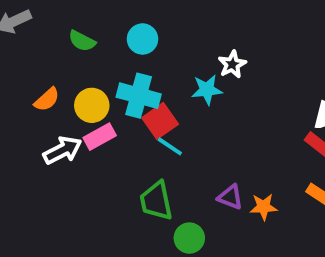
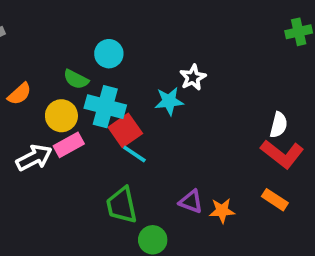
green semicircle: (82, 41) -> (76, 79), moved
orange semicircle: (47, 99) -> (19, 94), moved

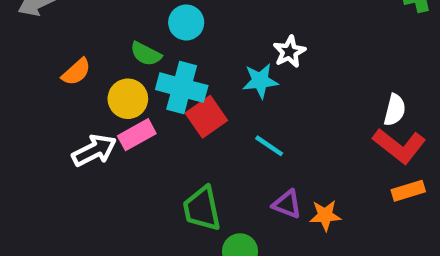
cyan line: (134, 154) -> (269, 146), moved
orange rectangle: (275, 200) -> (408, 191), moved, turned -50

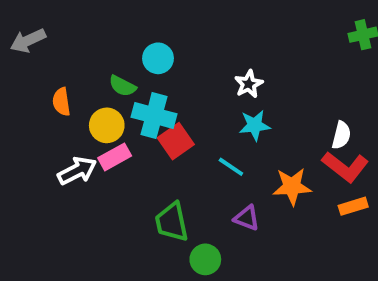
orange semicircle: (76, 72) -> (61, 102), turned 124
cyan star: (260, 81) -> (255, 125), moved
orange star: (325, 215) -> (292, 186), moved, size x1.4

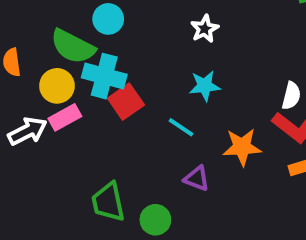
white star: (249, 84) -> (205, 29), moved
green semicircle: (123, 86) -> (73, 47), size x1.6
green trapezoid: (172, 222) -> (108, 202), moved

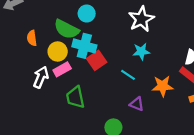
white star: (205, 29) -> (141, 19), size x1.6
white arrow: (27, 131) -> (41, 77), turned -40
green trapezoid: (108, 202) -> (75, 97), moved

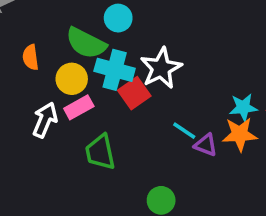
white star: (141, 19) -> (161, 68), moved
cyan star: (141, 51) -> (243, 107), moved
cyan line: (128, 75) -> (184, 131), moved
purple triangle: (137, 104) -> (206, 145), moved

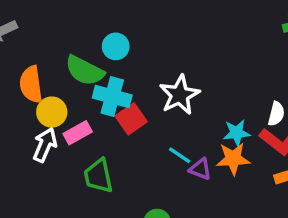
orange semicircle: (31, 57) -> (31, 84), size x1.5
white star: (161, 68) -> (180, 95), moved
yellow circle: (72, 79) -> (52, 112), moved

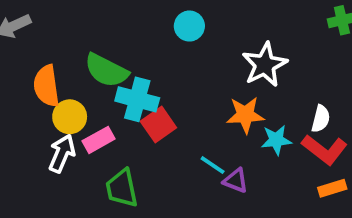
cyan circle: (116, 46) -> (189, 26), moved
white star: (180, 95) -> (265, 65), moved
orange star: (233, 159) -> (245, 115), moved

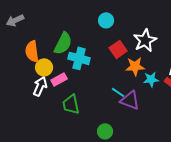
green semicircle: (106, 70) -> (63, 43), turned -90
red square: (158, 125) -> (118, 49), moved
purple triangle: (236, 181) -> (130, 100), size x1.5

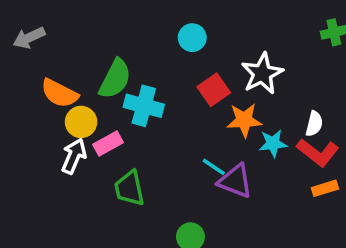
orange semicircle: (32, 51) -> (60, 93), turned -55

